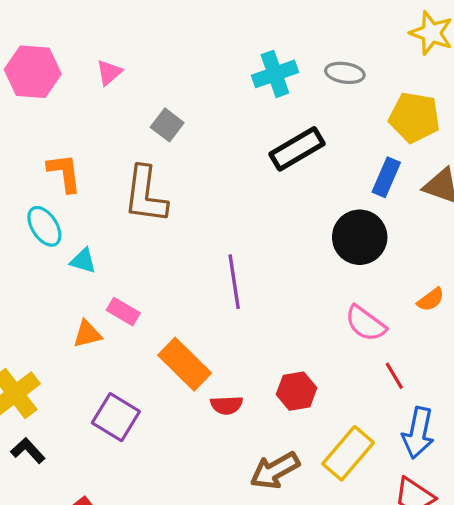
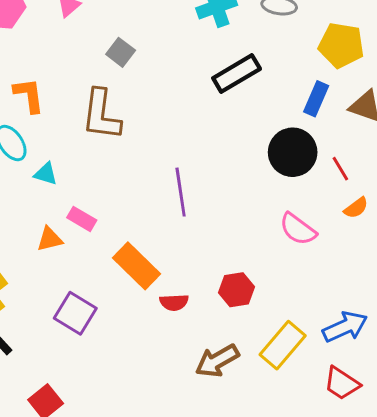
red line: (394, 376) -> (340, 169), moved
blue arrow: (418, 433) -> (345, 327), turned -126

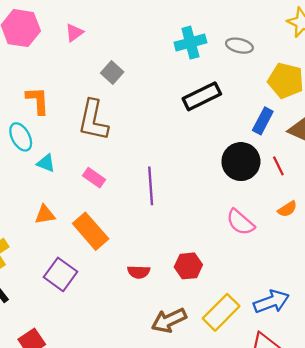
red line: (340, 169) -> (278, 166), moved
pink rectangle: (82, 219) -> (94, 178), moved
orange rectangle: (137, 266) -> (91, 231), moved

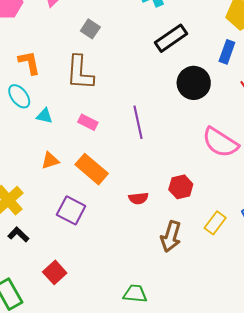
black circle: (241, 162) -> (194, 83), moved
pink semicircle: (240, 222) -> (220, 142), size x1.4
yellow rectangle: (221, 312) -> (215, 223), size x0.7
brown arrow: (169, 320) -> (171, 237), turned -40

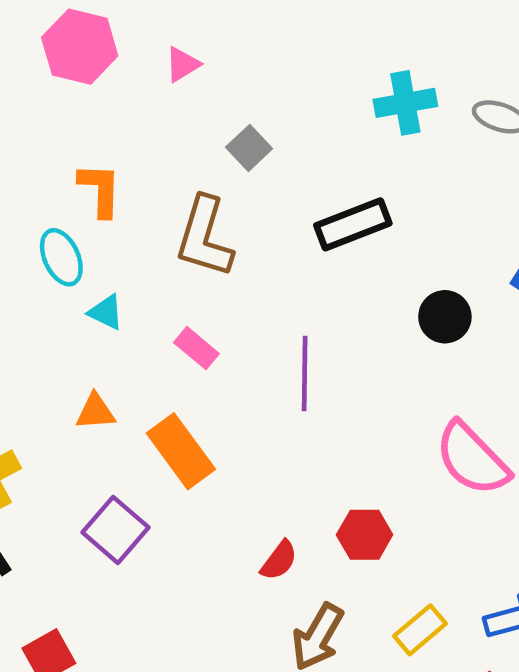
black rectangle: (171, 38) -> (353, 224), moved
black circle: (194, 83) -> (445, 317), size x0.7
red semicircle: (138, 198) -> (279, 560), moved, turned -60

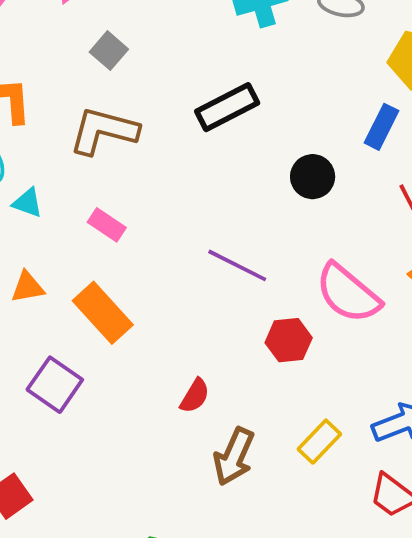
gray square: (249, 148) -> (109, 51), moved
brown L-shape: (204, 237) -> (104, 131), turned 94
purple line: (305, 374) -> (237, 265), moved, turned -58
red hexagon: (365, 535) -> (289, 340), moved

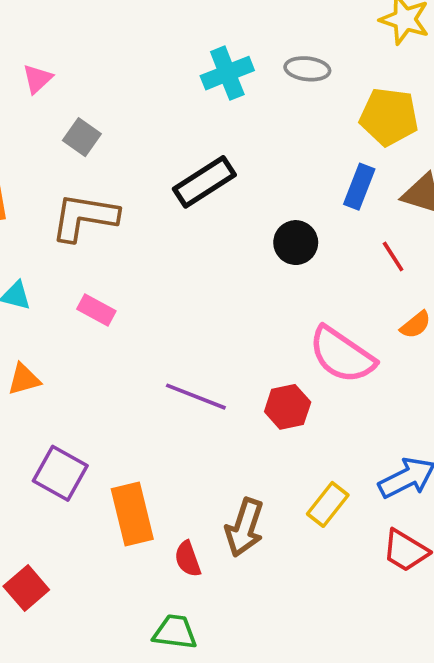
purple line: (237, 265) -> (196, 397), moved
orange rectangle: (103, 313) -> (132, 514), moved, turned 34
red semicircle: (195, 396) -> (188, 559), moved, turned 135

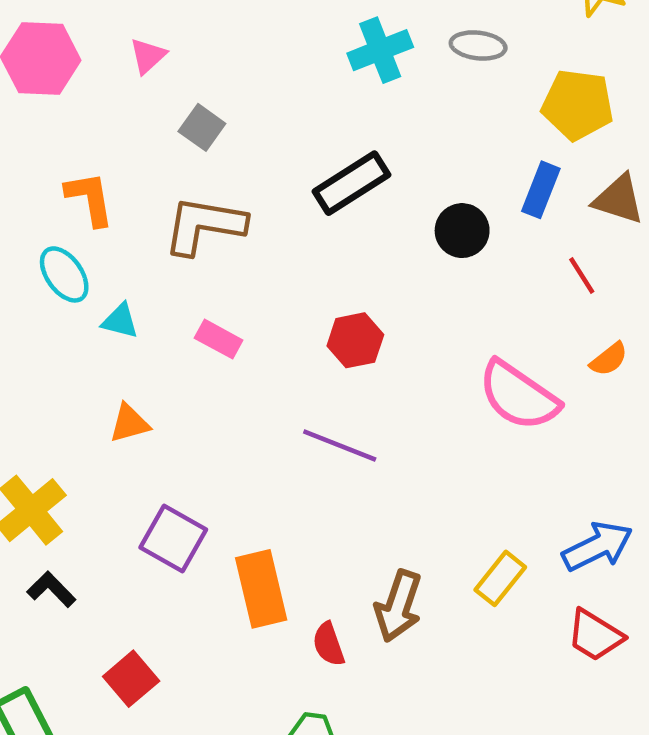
black circle: (296, 243) -> (462, 231), moved
red hexagon: (288, 407) -> (355, 340), moved

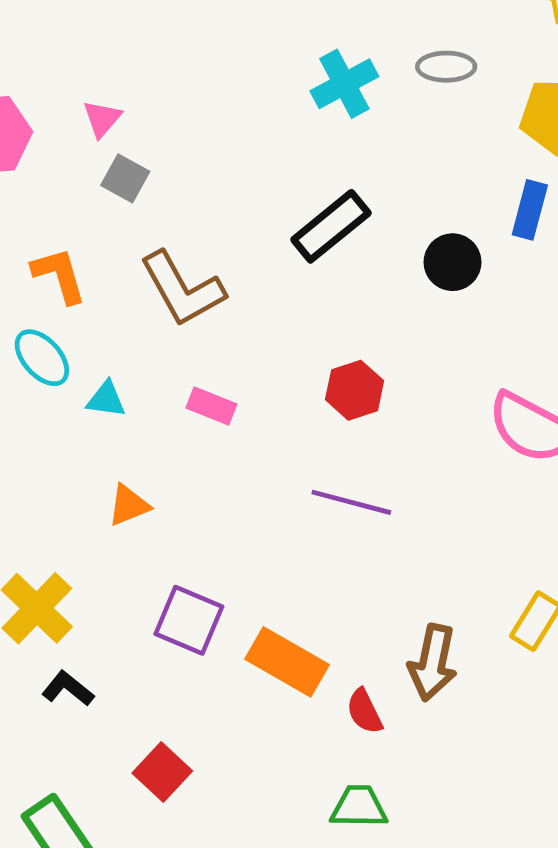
gray square: (202, 127) -> (125, 178), moved
brown L-shape: (204, 225) -> (182, 289), turned -122
orange rectangle: (261, 589) -> (287, 662), turned -40

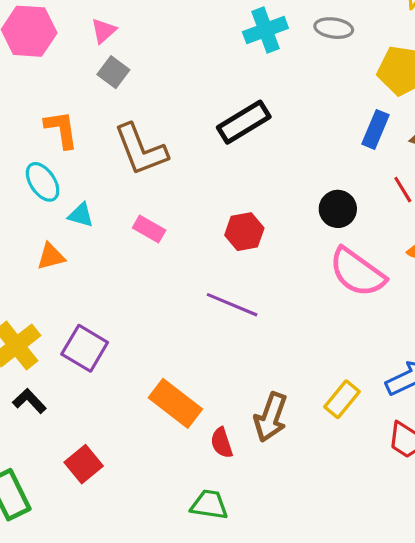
black circle: (453, 262) -> (338, 209), moved
orange triangle: (129, 505) -> (51, 256), moved
purple square: (189, 620) -> (85, 348), moved

